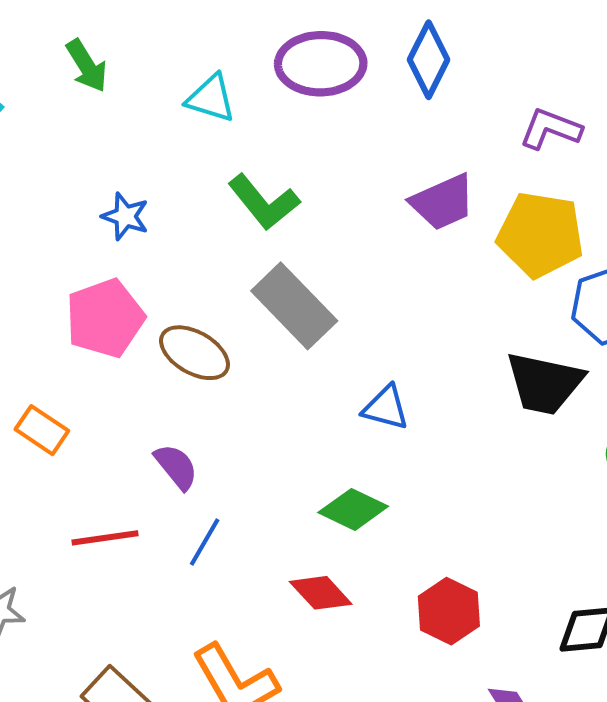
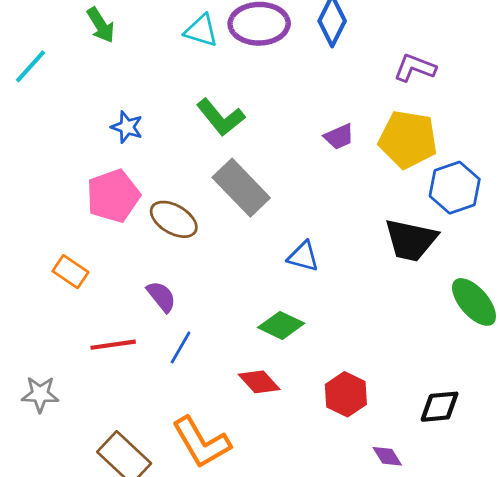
cyan triangle: (211, 98) -> (201, 31), moved
purple trapezoid: (443, 202) -> (339, 137), moved, size x0.7

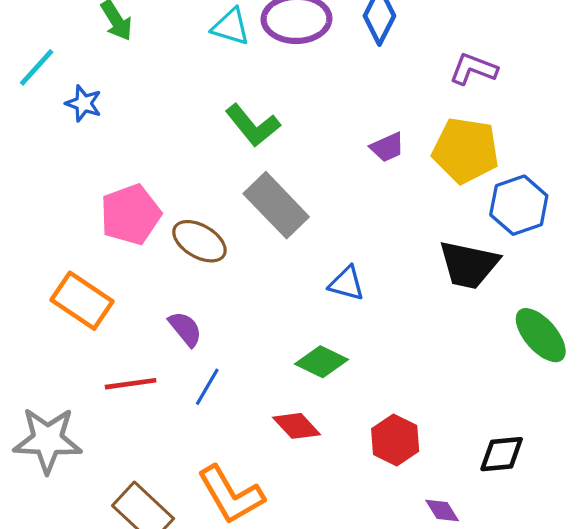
blue star: (127, 127) -> (84, 103), moved
orange rectangle: (70, 272) -> (82, 301), size x1.5
gray star: (40, 394) -> (48, 440), size x1.6

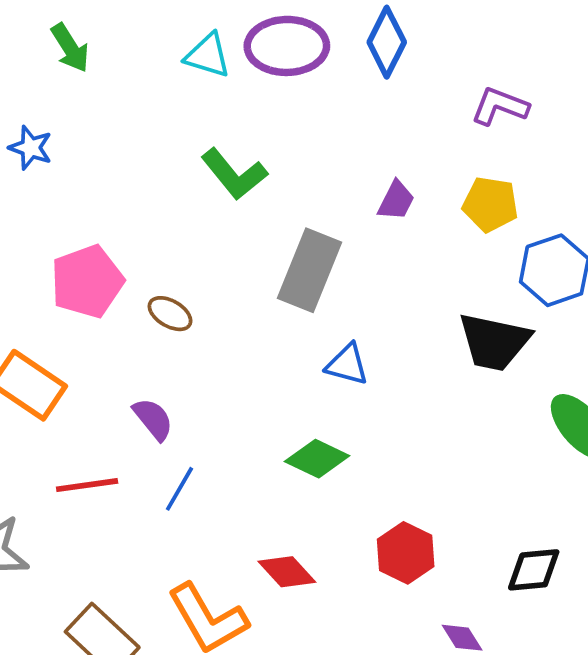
purple trapezoid: (387, 147) -> (396, 201), turned -39
yellow pentagon: (466, 150) -> (490, 204), size x0.7
gray rectangle: (276, 205) -> (309, 270), moved, turned 66
brown ellipse: (199, 241) -> (170, 314), size x0.7
red diamond: (296, 426) -> (287, 572), moved

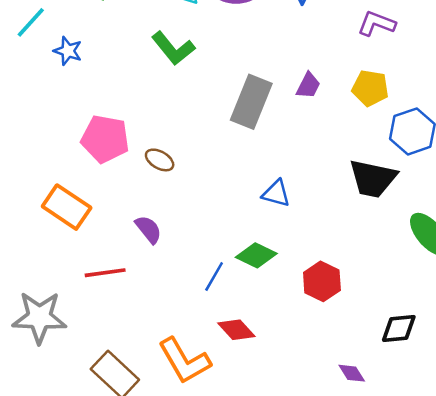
green L-shape: (234, 174) -> (173, 48), moved
gray rectangle: (309, 270) -> (251, 102), moved
pink pentagon: (87, 282) -> (105, 139), turned 30
blue line: (179, 489) -> (214, 276), moved
red hexagon: (406, 553) -> (322, 281), moved

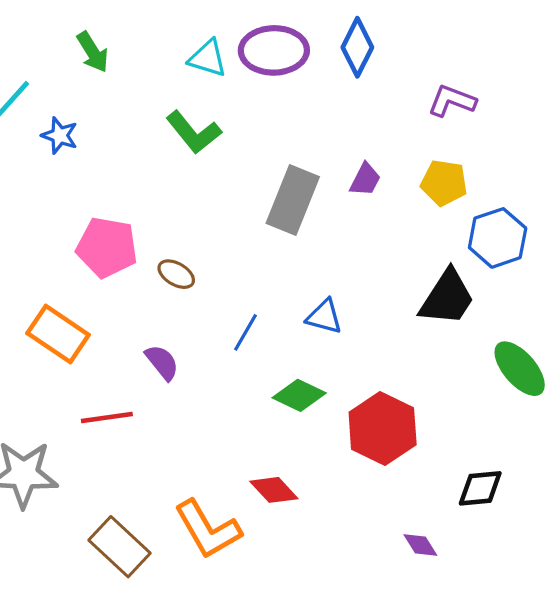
black trapezoid: (373, 179) -> (447, 298), turned -69
blue line: (214, 276) -> (246, 332), moved
red hexagon: (322, 281) -> (383, 429), size x1.4

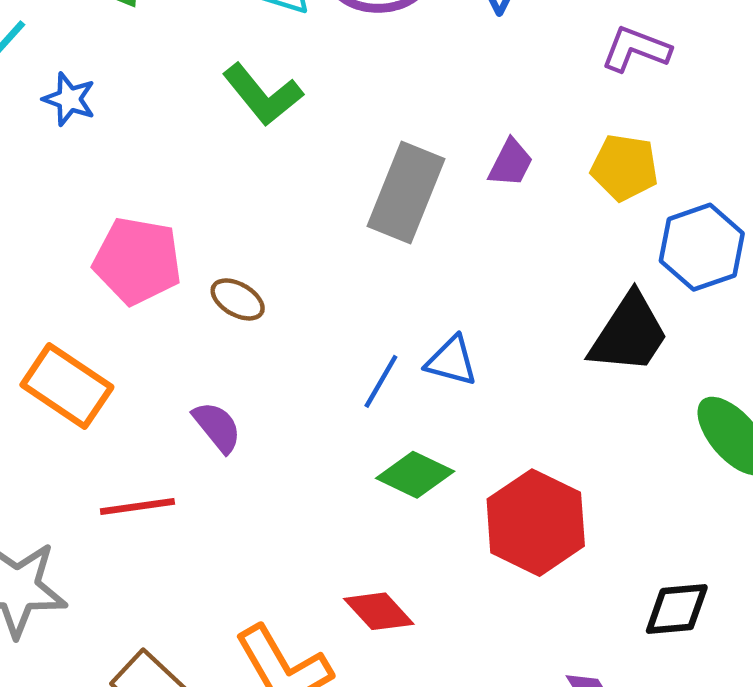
blue line: (246, 332) -> (381, 381), moved

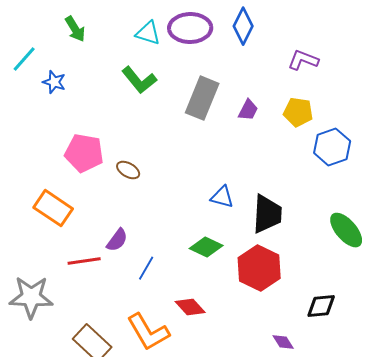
gray rectangle: (406, 193) -> (202, 98), moved
black trapezoid: (629, 334) -> (267, 214), moved, turned -30
blue line: (381, 381) -> (146, 268), moved
purple semicircle: (217, 427) -> (117, 240), moved, turned 75

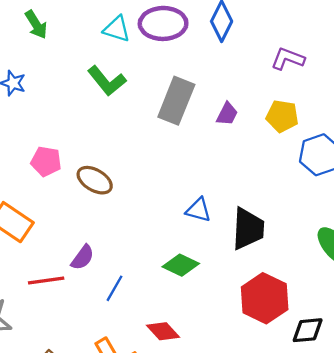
pink pentagon: (84, 153) -> (46, 161), size x0.7
brown ellipse: (128, 170) -> (95, 180), size x1.4
red hexagon: (259, 268) -> (265, 298), moved

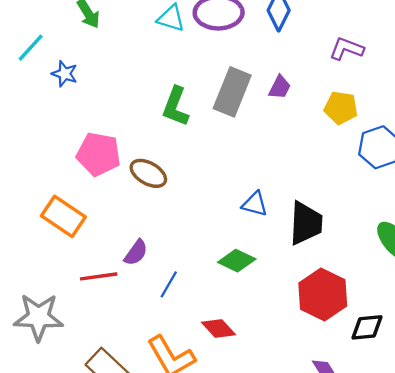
green L-shape: (107, 81) -> (176, 107), moved, turned 60
purple trapezoid: (227, 114) -> (280, 87), moved
pink pentagon: (46, 161) -> (99, 154), size x1.4

